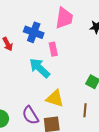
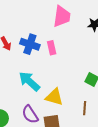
blue cross: (34, 32) -> (30, 44), moved
cyan arrow: (40, 68) -> (29, 81), moved

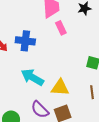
pink rectangle: (52, 48) -> (61, 28), moved

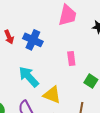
pink rectangle: (61, 28) -> (71, 59), moved

